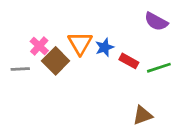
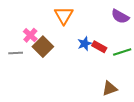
orange triangle: (80, 43) -> (64, 15), moved
blue star: (104, 47) -> (85, 44), moved

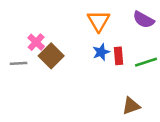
orange triangle: (64, 15) -> (99, 21), moved
red rectangle: (99, 47) -> (119, 56), turned 56

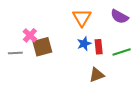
brown square: (51, 56) -> (42, 47), turned 30
brown triangle: (131, 106) -> (97, 75), moved

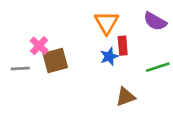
red rectangle: (99, 47) -> (123, 46), moved

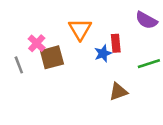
orange triangle: (107, 23) -> (80, 29), moved
gray line: (20, 69) -> (19, 65), turned 72

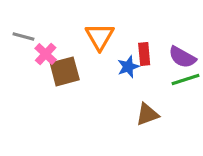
purple semicircle: (146, 20) -> (182, 57), moved
gray line: (19, 65) -> (23, 37), moved, turned -54

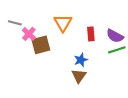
blue star: (128, 67) -> (81, 60), moved
brown triangle: (147, 114) -> (79, 76), moved, turned -35

